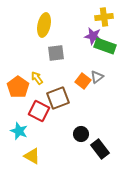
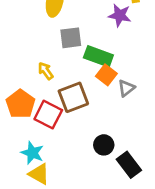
green rectangle: (105, 46) -> (98, 56), moved
gray triangle: (97, 77) -> (126, 88), moved
orange pentagon: (18, 87) -> (20, 104), moved
cyan star: (19, 131) -> (32, 153), moved

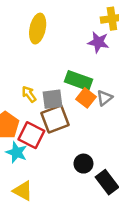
gray square: (71, 38) -> (52, 99), moved
gray triangle: (126, 88) -> (105, 98), moved
cyan star: (32, 153) -> (17, 152), moved

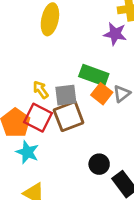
red square: (31, 135) -> (38, 118), moved

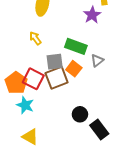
purple star: (115, 34) -> (92, 15), turned 30
yellow arrow: (41, 90) -> (35, 38), moved
orange square: (102, 94) -> (74, 69), moved

